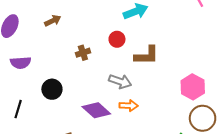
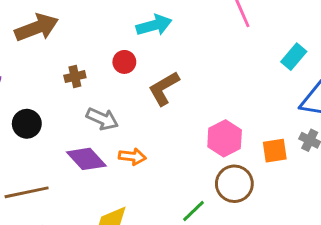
brown arrow: (53, 21) -> (37, 28), size x1.8
brown L-shape: (147, 55) -> (164, 88), turned 145
gray arrow: (120, 81) -> (102, 119), moved

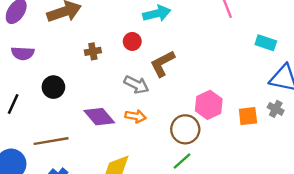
cyan rectangle: (294, 57) -> (266, 43), turned 66
gray arrow: (102, 119) -> (136, 85), moved
brown circle: (234, 184) -> (185, 129), moved

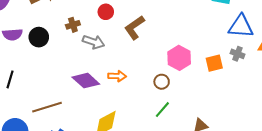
gray arrow: (136, 85) -> (94, 42), moved
black circle: (53, 87) -> (39, 37), moved
brown circle: (185, 129) -> (162, 82), size x0.6

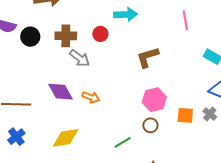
brown cross: (73, 25) -> (66, 36), size x1.5
brown L-shape: (134, 27) -> (148, 57), moved
brown circle: (162, 82) -> (150, 125), moved

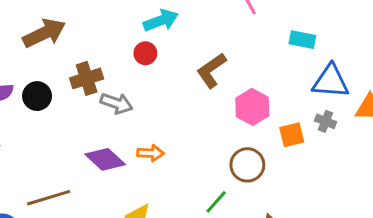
red circle: (100, 34) -> (145, 53), moved
pink hexagon: (154, 100) -> (252, 107), moved
brown circle: (150, 125) -> (247, 165), size x1.5

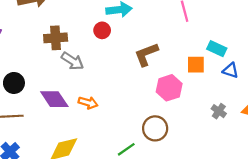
blue triangle: (331, 81) -> (231, 70), moved, size x0.6
black circle: (37, 96) -> (14, 83), moved
orange square: (292, 135) -> (196, 65), moved

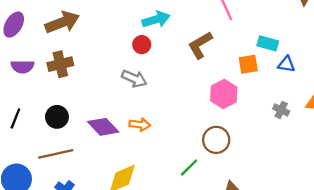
brown cross: (56, 38) -> (60, 64), moved
brown L-shape: (146, 54) -> (200, 45), moved
gray arrow: (72, 61) -> (134, 79), moved

